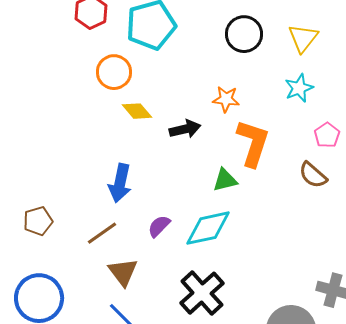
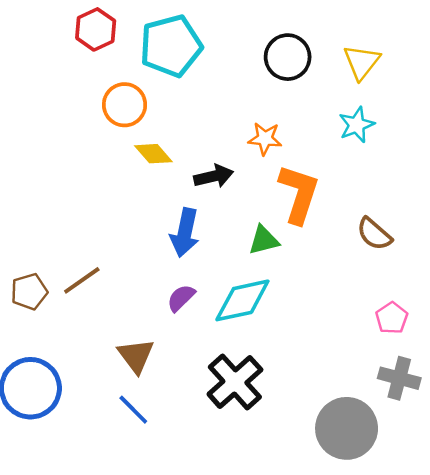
pink pentagon: (327, 135) -> (392, 318), moved
blue arrow: (120, 183) -> (185, 233), moved
brown line: (102, 233) -> (82, 280), moved

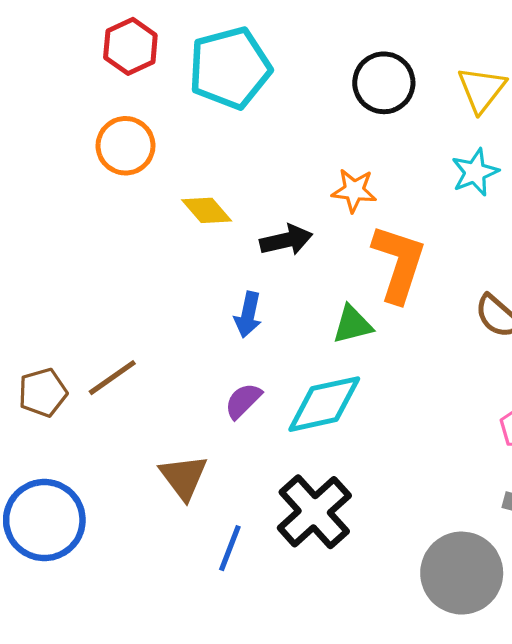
orange circle: (125, 105) -> (125, 146), moved
blue arrow: (185, 233) -> (248, 315), size x0.7
blue line: (133, 410) -> (230, 548), moved, turned 66

